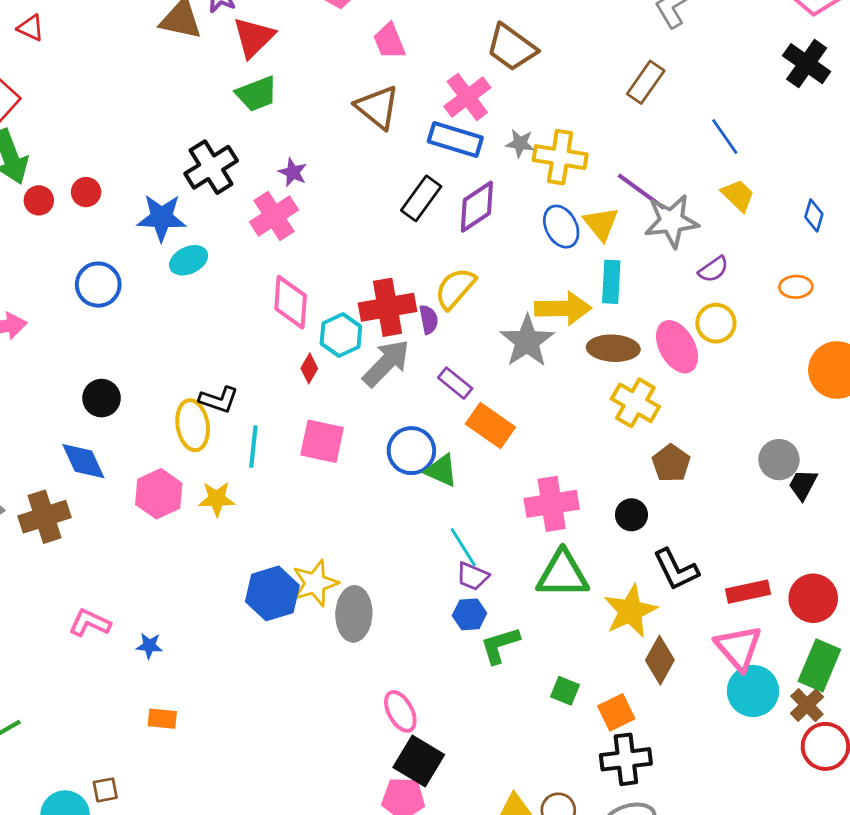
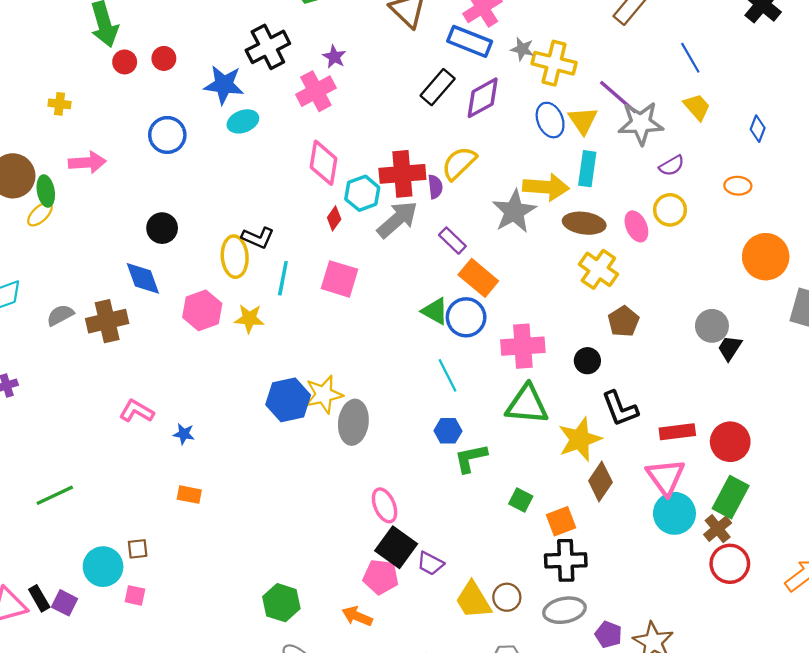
pink ellipse: (677, 347) -> (636, 226), size x0.7
blue circle: (411, 451) -> (466, 317), moved
purple trapezoid: (473, 576) -> (430, 563), moved

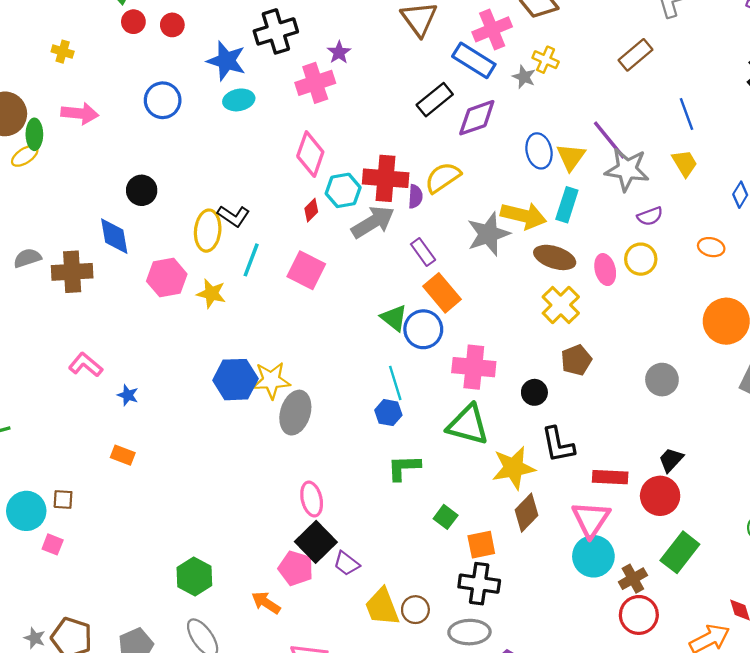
yellow cross: (554, 63) -> (546, 60), moved, size x0.6
black trapezoid: (730, 348) -> (671, 460), moved
blue hexagon: (448, 431) -> (388, 413), moved
green rectangle: (731, 497) -> (680, 552), moved

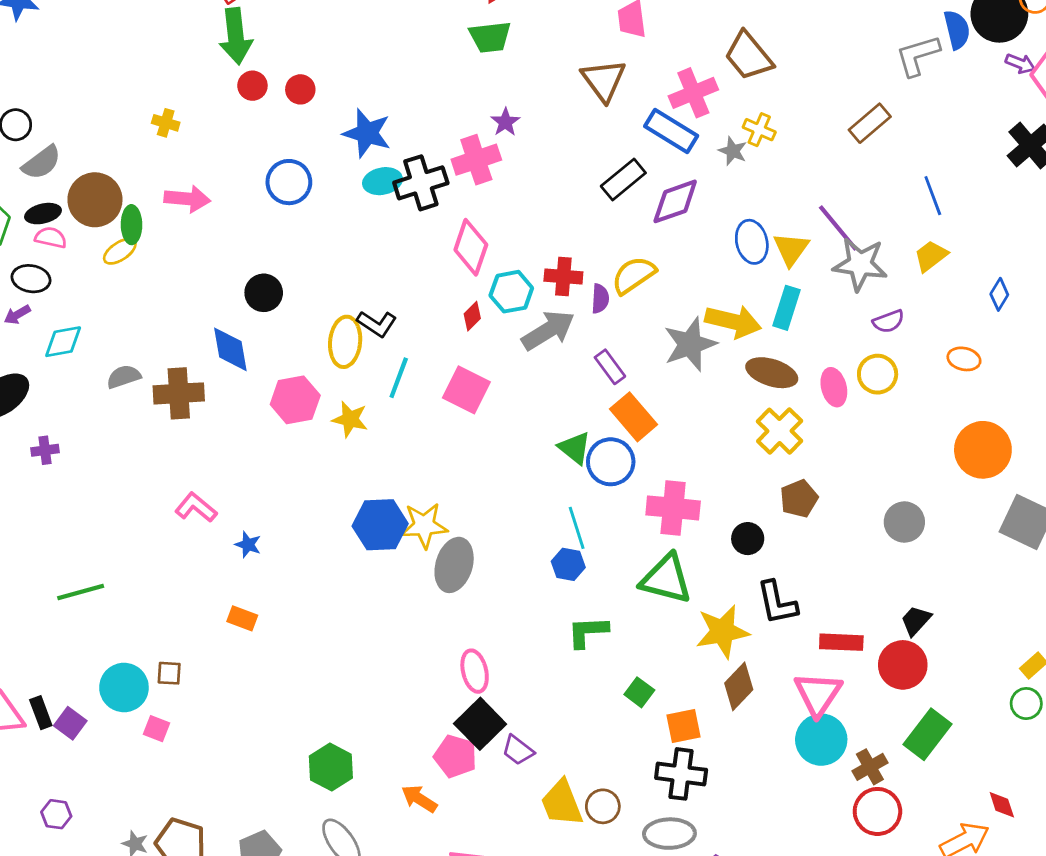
black cross: (276, 31) -> (421, 183), moved
yellow trapezoid: (685, 163) -> (931, 256), turned -96
red cross: (386, 178) -> (563, 277), size x0.7

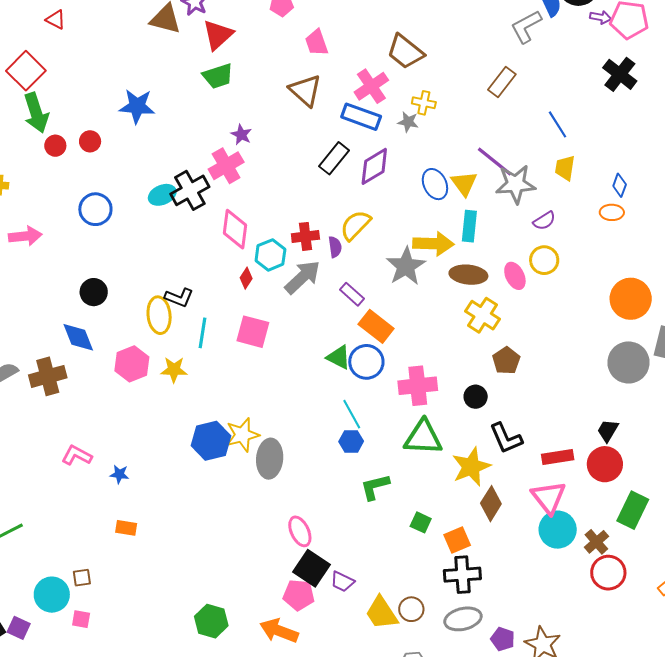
blue star: (367, 133) -> (137, 106), moved
yellow trapezoid: (931, 256) -> (565, 168), turned -32
orange ellipse: (964, 359) -> (612, 212), moved
gray circle: (904, 522) -> (629, 362), moved, size x1.4
orange arrow: (419, 799) -> (279, 631), size x1.4

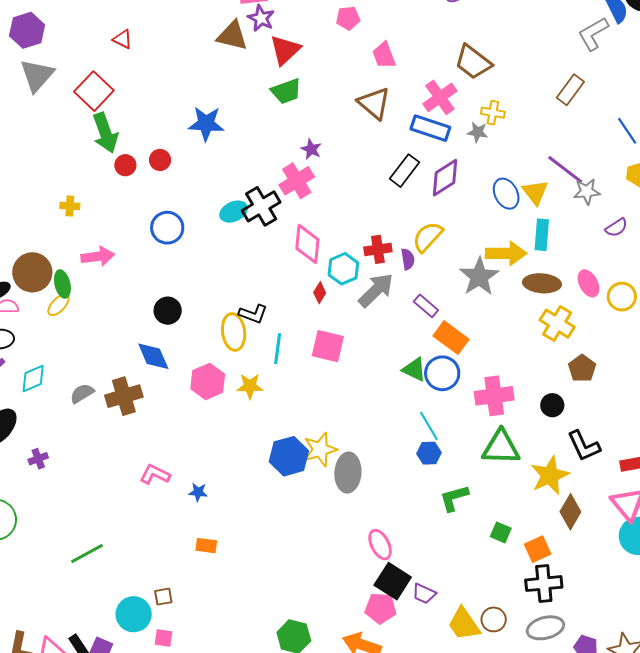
gray star: (516, 184) -> (587, 192), size x0.7
yellow circle: (544, 260) -> (622, 297), moved

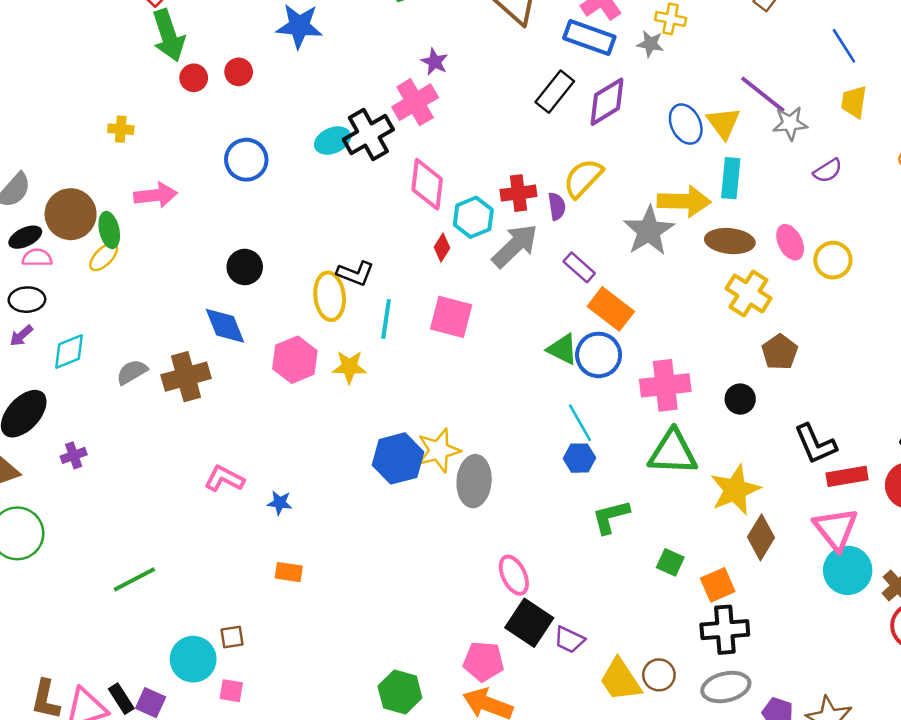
black L-shape: (584, 446) -> (815, 444), moved
pink pentagon: (381, 608) -> (483, 661), moved

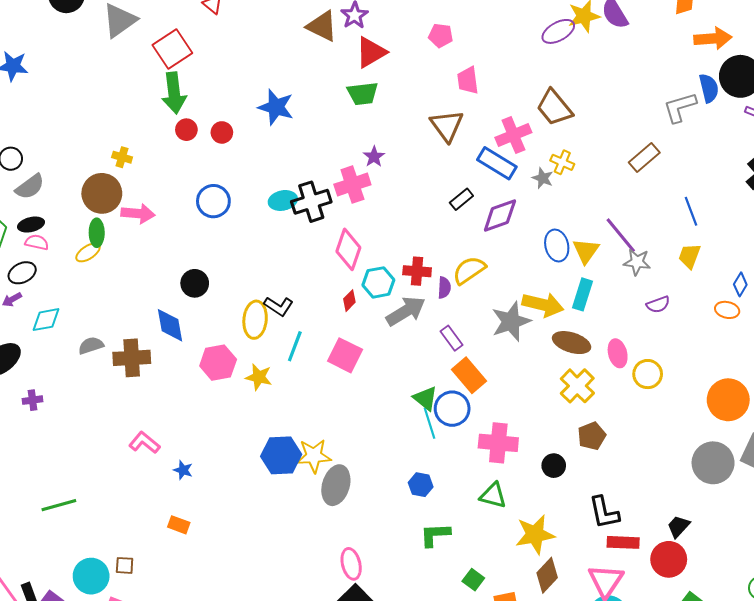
black rectangle: (555, 92) -> (461, 199), size x0.7
brown circle: (71, 214) -> (102, 193), moved
black ellipse: (27, 300) -> (22, 273), turned -36
cyan line: (580, 423) -> (430, 423), moved
green triangle: (673, 452) -> (493, 496), size x0.7

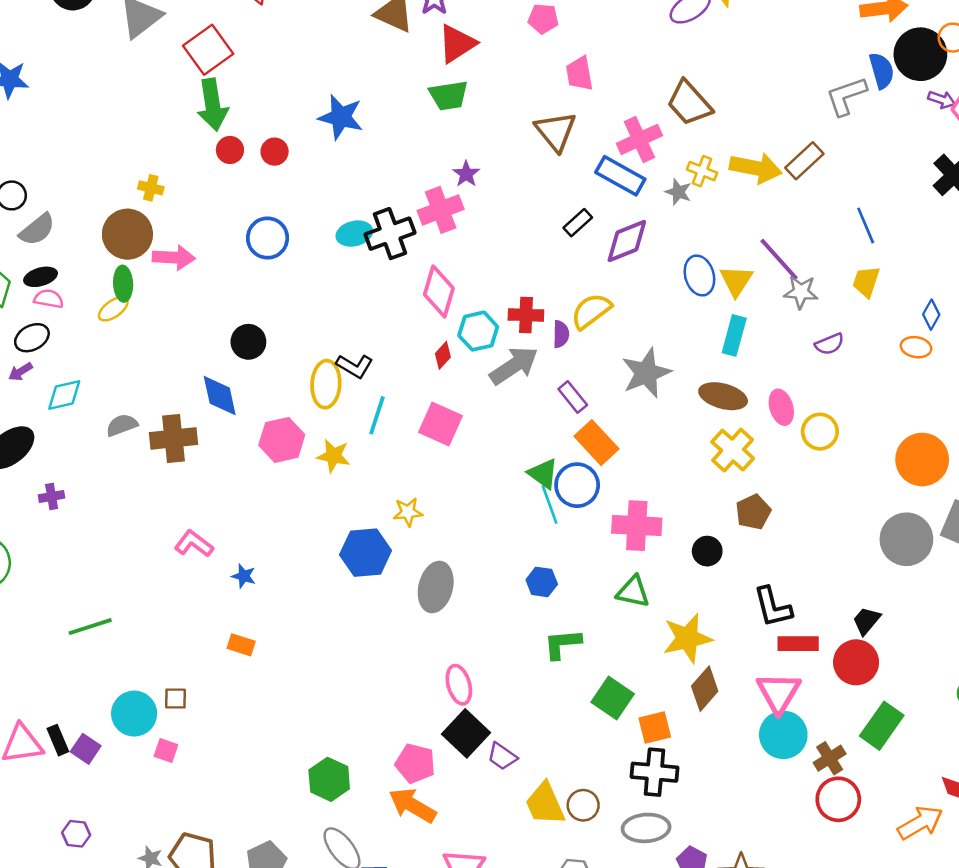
yellow arrow: (543, 305) -> (756, 168), moved
yellow star: (314, 456) -> (408, 512), moved, size x0.7
green square: (473, 580) -> (613, 698), size x1.5

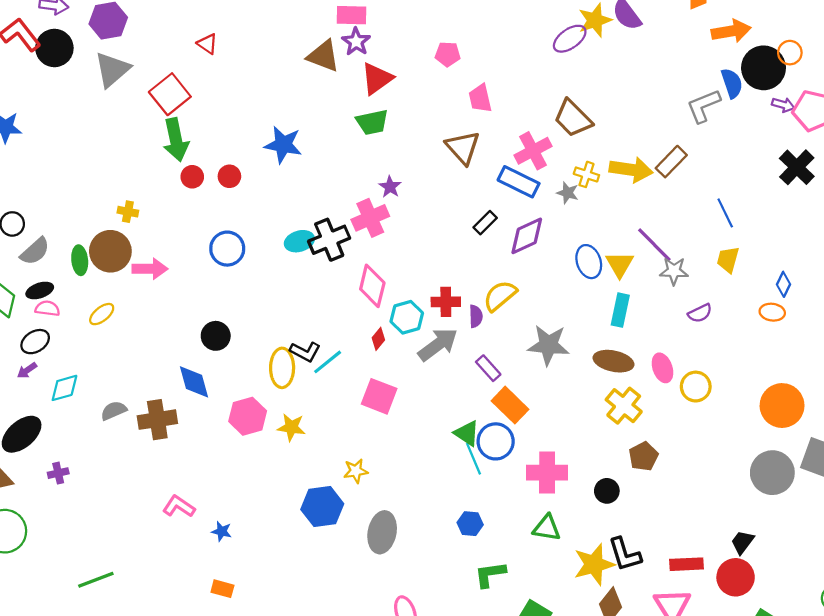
green ellipse: (123, 284) -> (80, 260), moved
gray star: (646, 373) -> (548, 345), turned 30
cyan line: (377, 415) -> (328, 362), moved, turned 36
black L-shape: (773, 607) -> (625, 554), moved

